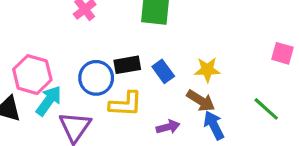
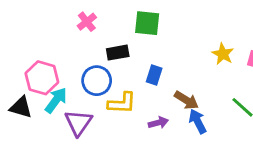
black rectangle: (127, 65) -> (118, 53), moved
yellow star: (207, 70) -> (223, 54), moved, turned 30
blue rectangle: (163, 71) -> (154, 75), turned 54

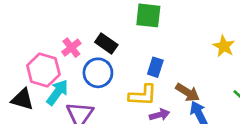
pink cross: (87, 22) -> (71, 48), moved
black rectangle: (118, 53) -> (106, 43), moved, turned 45
yellow L-shape: (122, 103) -> (143, 95), moved

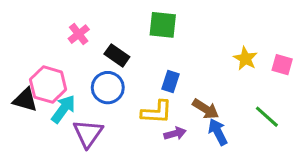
pink cross: (71, 48) -> (79, 34), moved
black triangle: (22, 99) -> (25, 100), moved

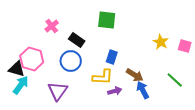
cyan arrow: (63, 109) -> (21, 85), moved

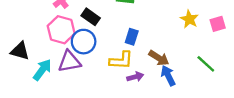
pink square: (185, 46) -> (218, 24), turned -32
pink hexagon: (32, 59) -> (61, 30), moved
cyan arrow: (21, 85) -> (42, 70), moved
purple triangle: (58, 91) -> (69, 62), moved, turned 45

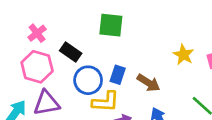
blue circle: (84, 42) -> (88, 80), moved
brown arrow: (159, 58) -> (149, 83), moved

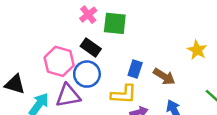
green square: (111, 25) -> (115, 23), moved
pink cross: (37, 33) -> (88, 15), moved
blue circle: (88, 80) -> (87, 74), moved

